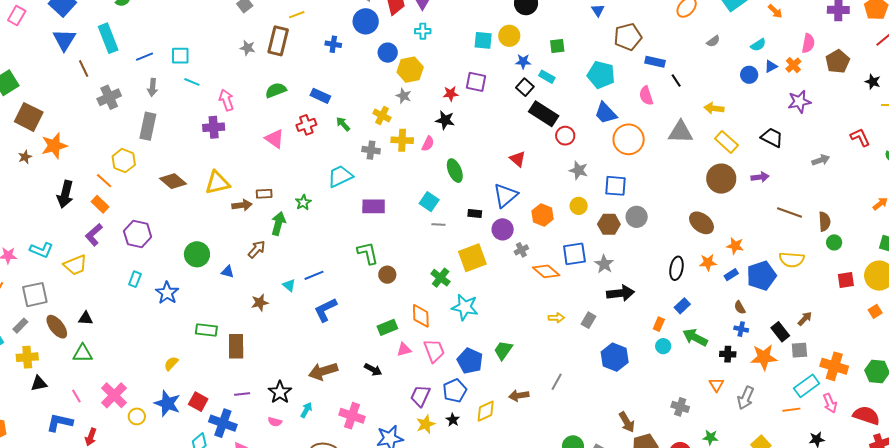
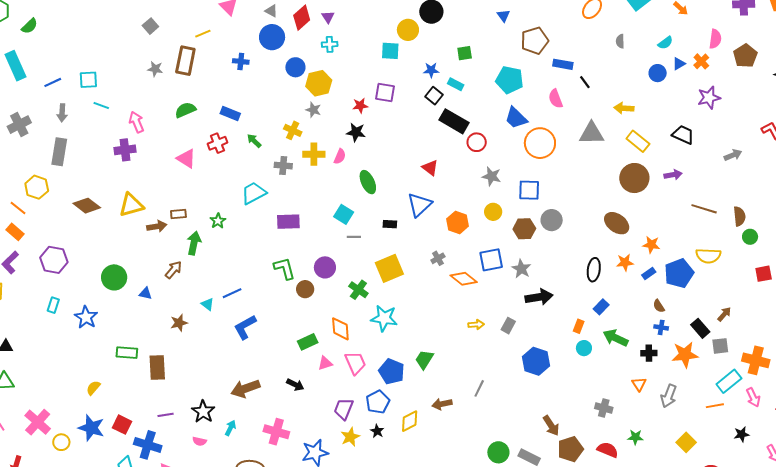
yellow circle: (509, 36) -> (408, 30), moved
gray semicircle: (713, 41) -> (620, 41), turned 128
purple circle: (503, 229) -> (325, 267), moved

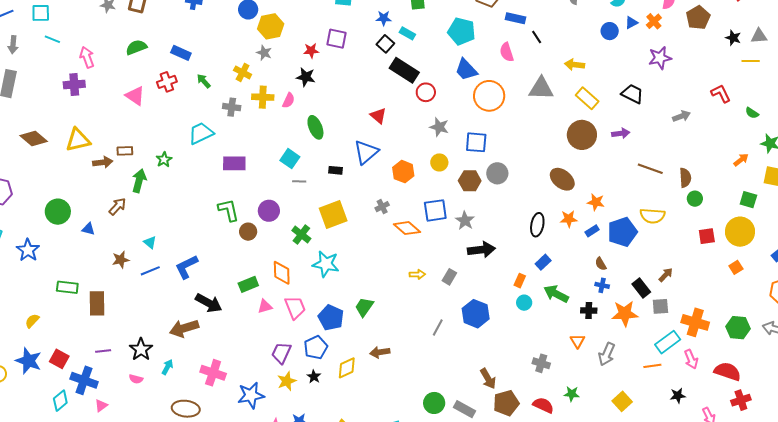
blue line: (232, 293) -> (150, 271), moved
black arrow: (295, 385) -> (209, 303), moved, size x1.5
gray line: (479, 388) -> (438, 328), moved

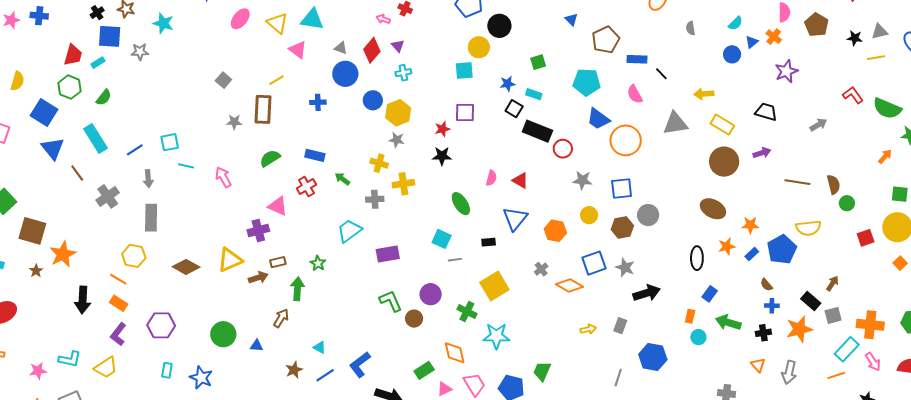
purple cross: (74, 85) -> (258, 231), moved
pink semicircle: (289, 100) -> (491, 178), moved
green semicircle: (752, 113) -> (887, 108), size x2.0

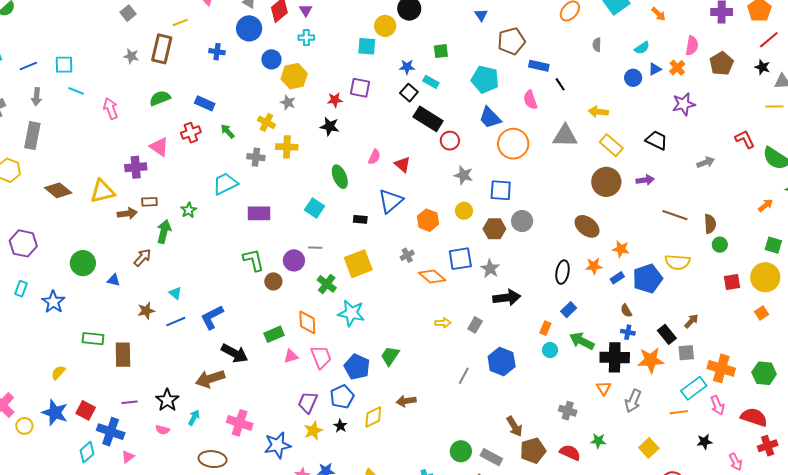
black star: (855, 38) -> (762, 67), moved
gray line: (455, 260) -> (315, 248), moved
black cross: (763, 333) -> (615, 357), size x1.8

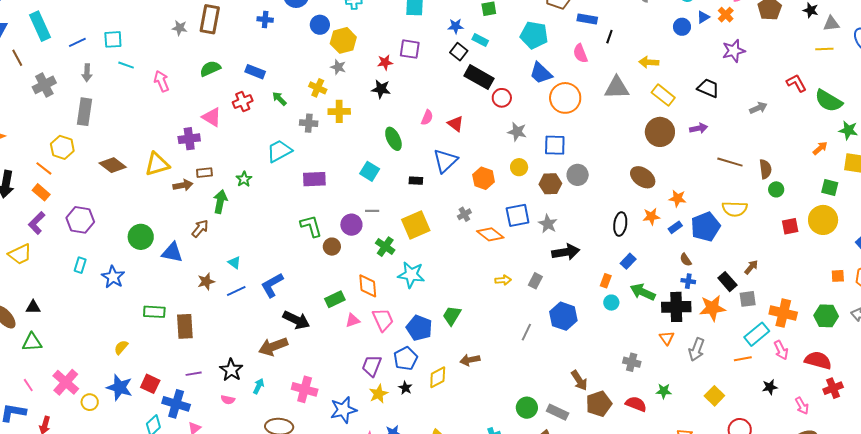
black line: (560, 84) -> (609, 37), turned 56
blue triangle: (114, 280) -> (172, 252), size x1.6
orange square: (762, 313) -> (838, 276), moved, turned 32

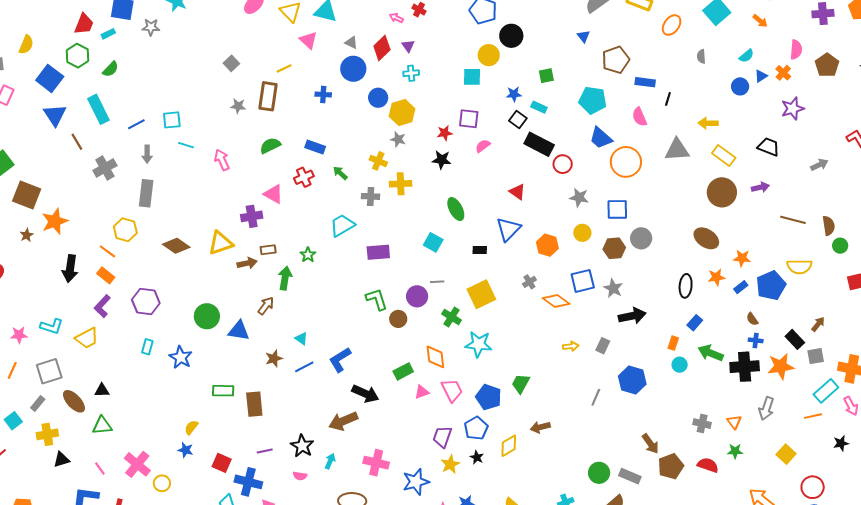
pink semicircle: (427, 117) -> (483, 146), moved, turned -147
orange triangle: (667, 338) -> (734, 422), moved
blue star: (120, 387) -> (186, 450), moved, size x0.6

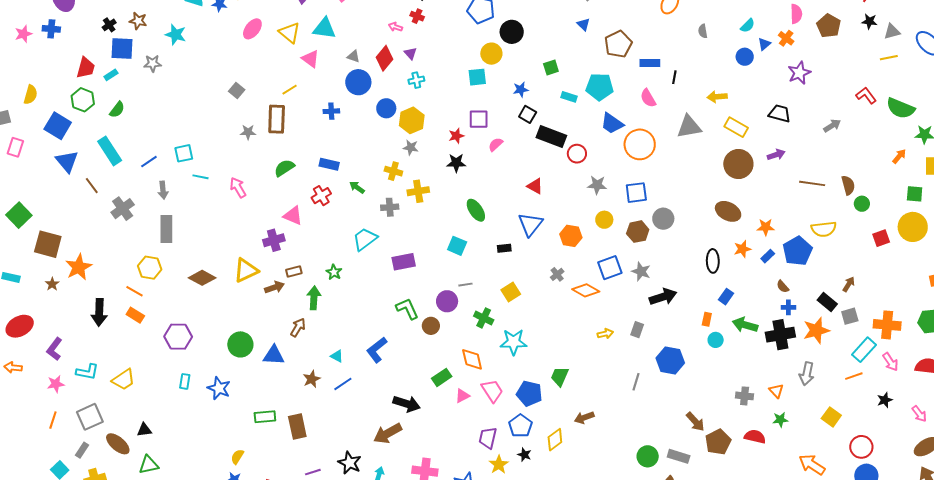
cyan rectangle: (539, 107) -> (569, 97), moved
yellow square: (481, 294) -> (511, 292), size x0.7
purple L-shape: (102, 306) -> (54, 349), moved
blue L-shape: (340, 360) -> (377, 350), moved

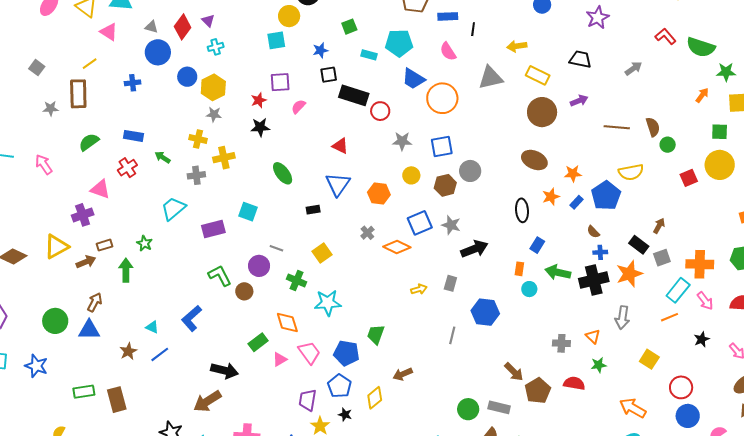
black square: (528, 114) -> (329, 75), turned -36
cyan square: (457, 246) -> (248, 212), moved
gray line: (465, 285) -> (276, 248), turned 32
brown arrow: (298, 327) -> (95, 302), moved

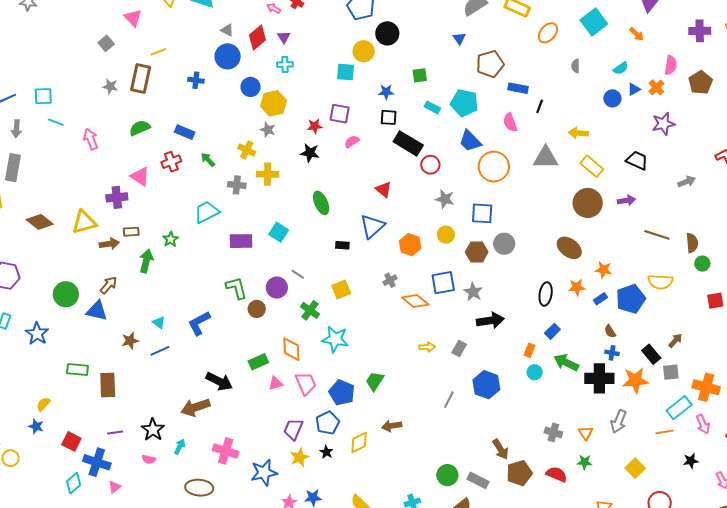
pink triangle: (109, 32) -> (133, 18), moved

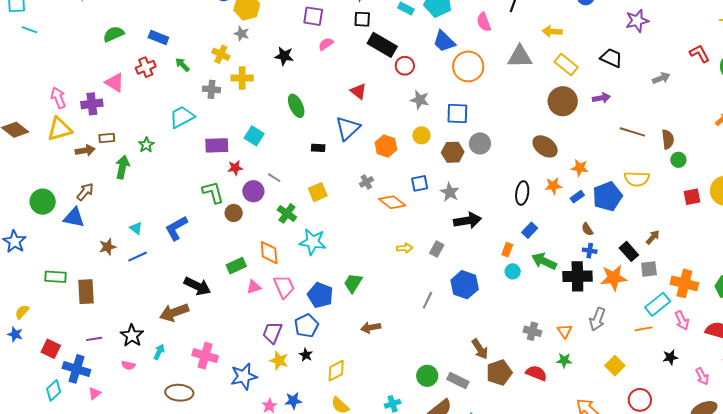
red star: (315, 126) -> (235, 168), moved
pink arrow: (91, 139) -> (58, 98), moved
blue square: (443, 283) -> (420, 183), size x0.7
yellow diamond: (359, 442) -> (336, 371), moved
yellow star: (299, 457) -> (279, 361), turned -30

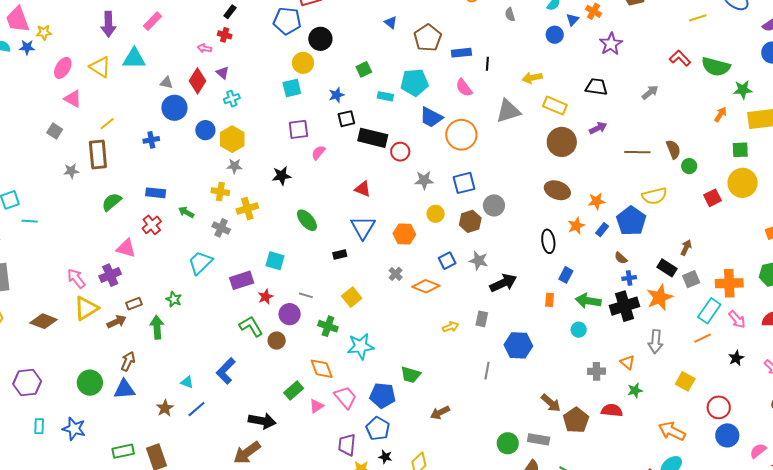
gray cross: (212, 89) -> (221, 228), turned 36
cyan circle: (513, 271) -> (579, 330), moved
green trapezoid: (353, 283) -> (411, 375), turned -90

